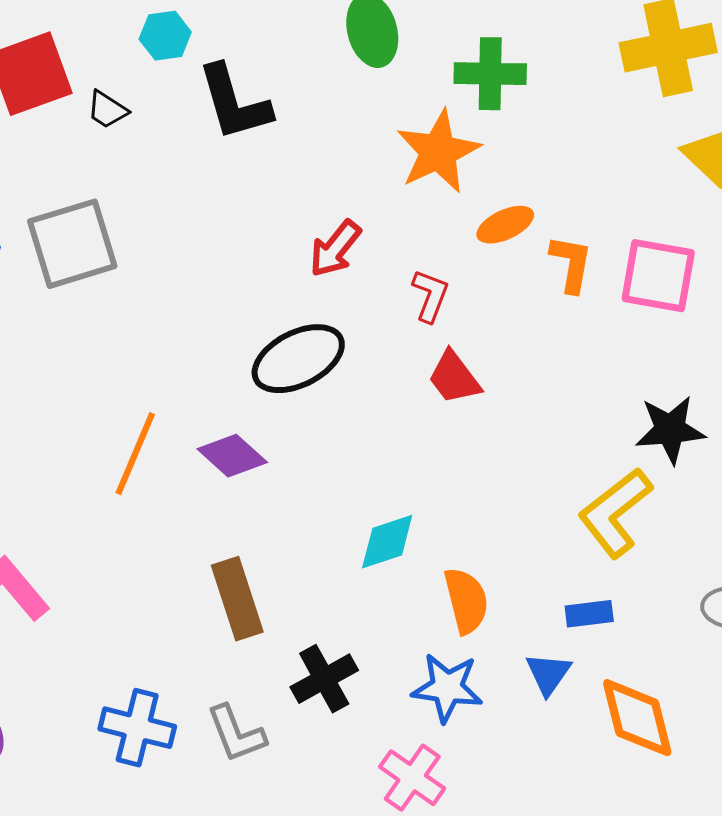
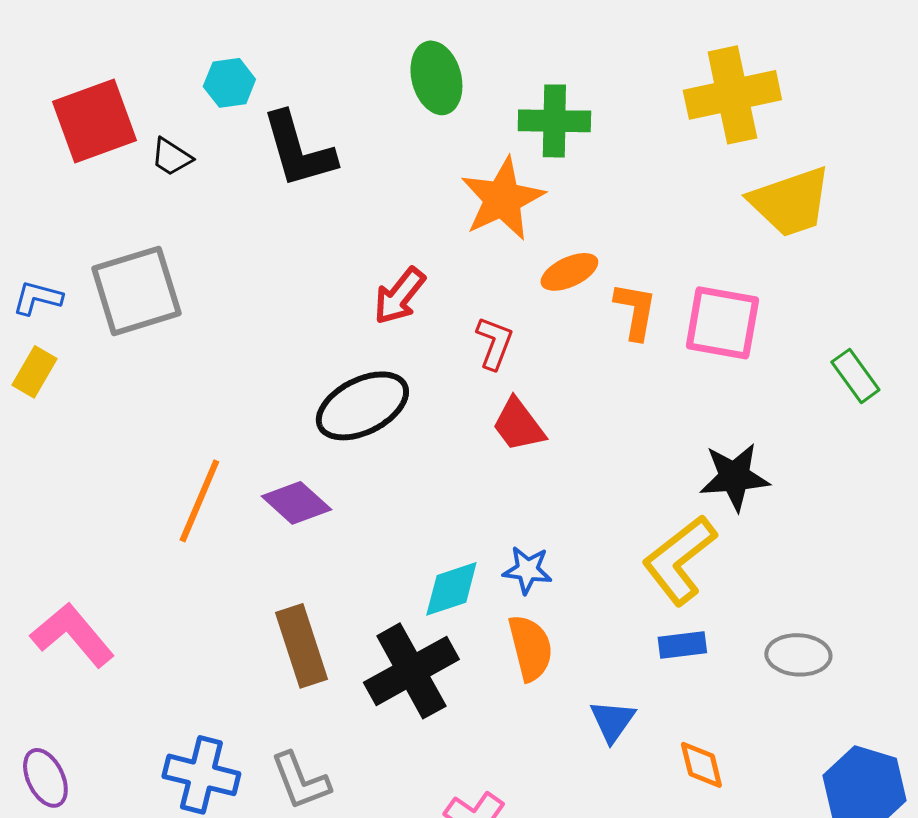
blue rectangle: (589, 614) -> (682, 645), moved
black cross: (324, 679) -> (411, 671), moved, size x1.4
blue star: (447, 688) -> (527, 570), moved, size x0.7
orange diamond: (637, 718) -> (701, 765), size x0.6

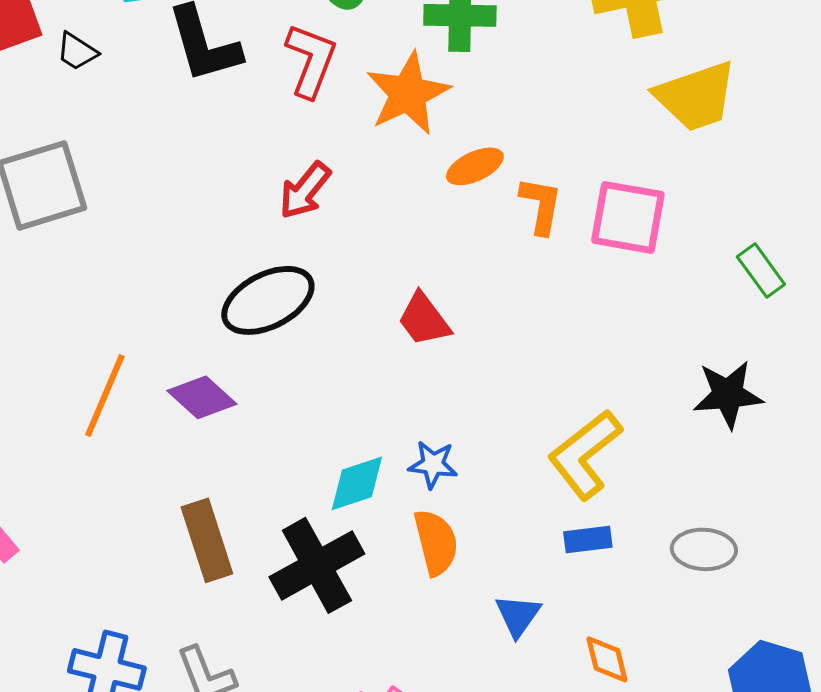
red L-shape: (494, 343) -> (311, 60), moved, size x1.4
black star: (734, 477) -> (728, 394), moved

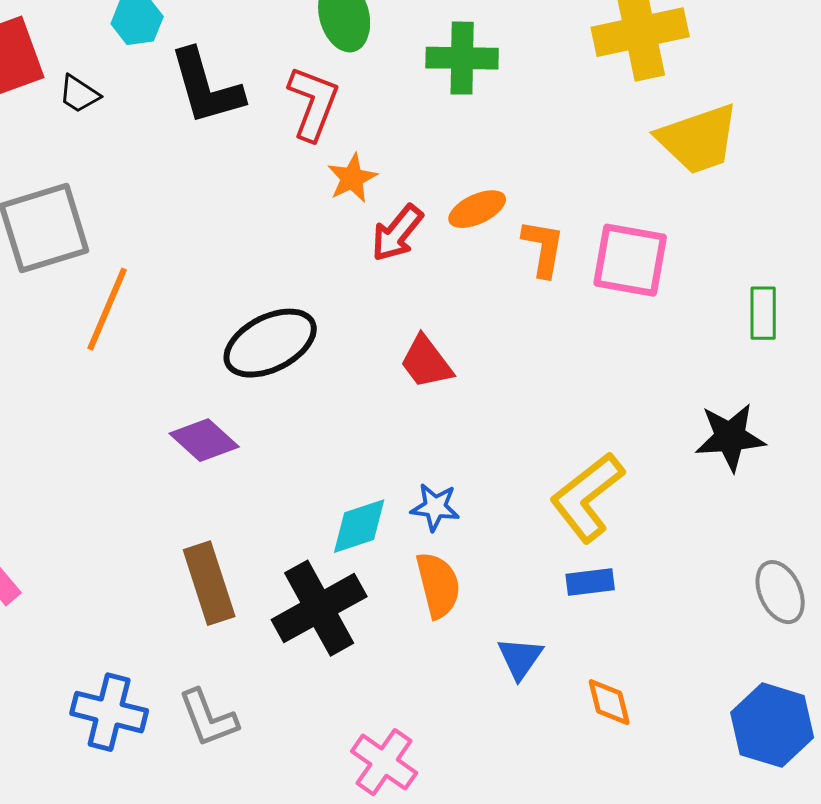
orange star: (408, 93) -> (352, 178), moved, size x0.6
red arrow: (305, 190) -> (397, 233), moved
green rectangle: (761, 270) -> (763, 313), turned 36
orange line: (105, 395) -> (107, 309), moved
gray ellipse: (704, 549) -> (780, 592), moved, turned 62

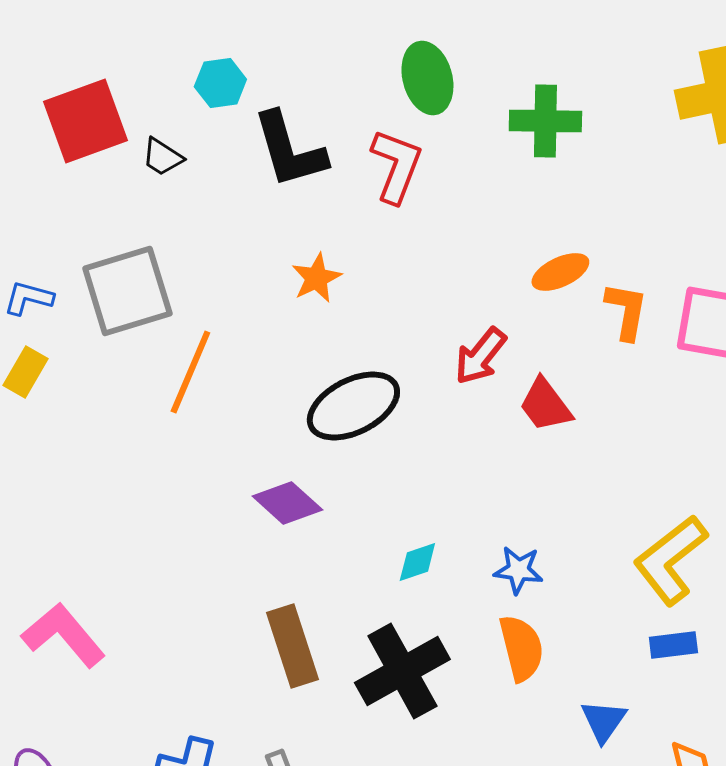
orange star: (352, 178) -> (316, 278), moved
red arrow: (397, 233) -> (480, 356), moved
red trapezoid: (426, 362) -> (545, 405), moved
cyan diamond: (359, 526) -> (417, 562), moved, size x0.7

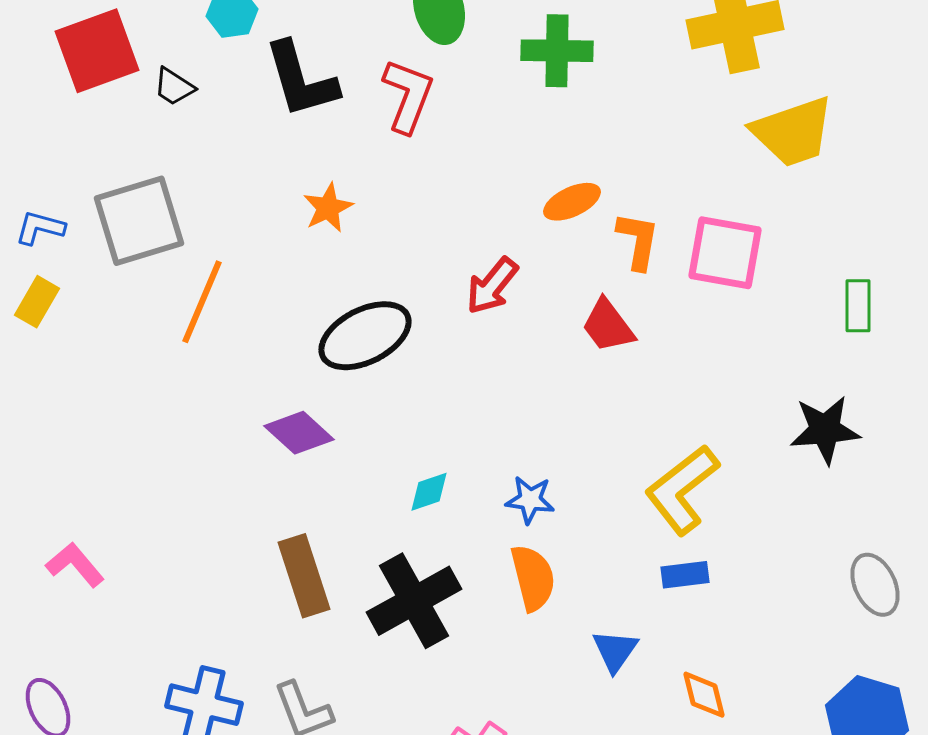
red trapezoid: (545, 405) -> (608, 326), moved
pink L-shape: (63, 635) -> (75, 565), size x0.7

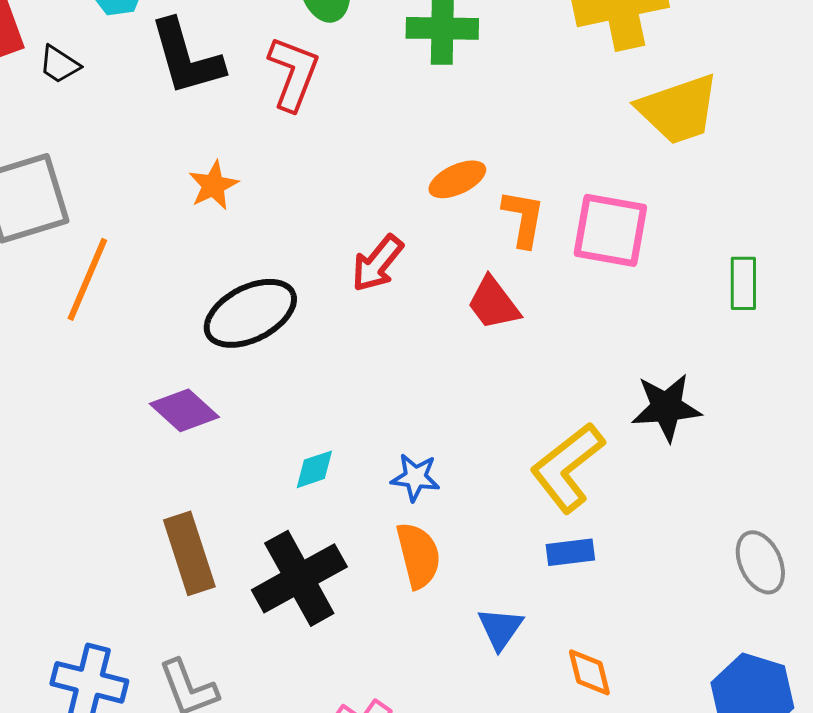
black star: (825, 430) -> (666, 407), moved

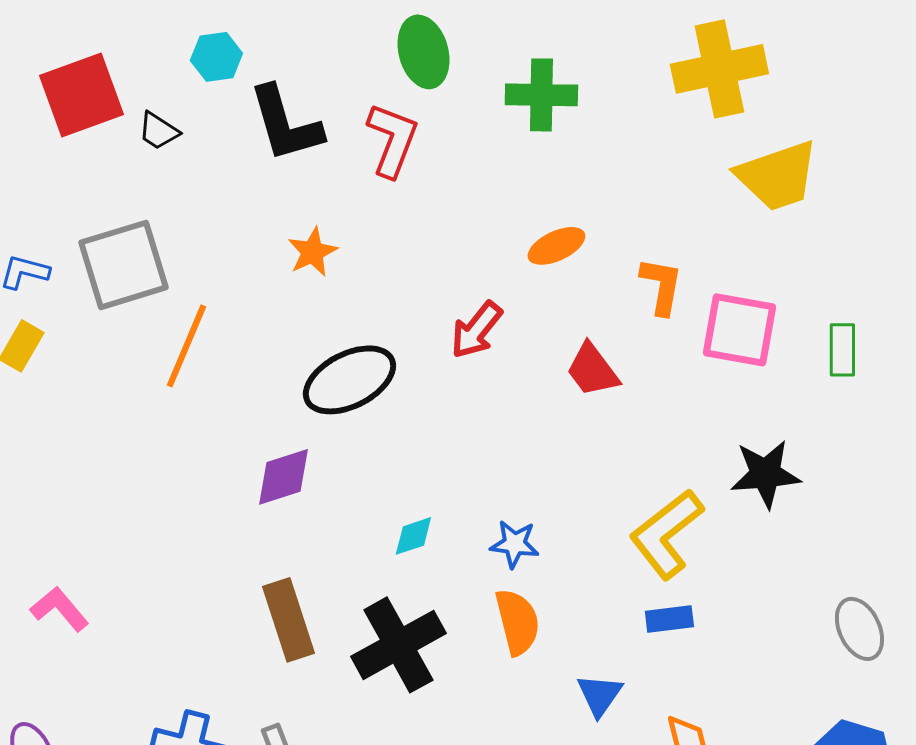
orange L-shape: (523, 218) -> (661, 286), moved
pink square: (610, 230) -> (739, 330), moved
purple diamond: (184, 410) -> (283, 477), turned -60

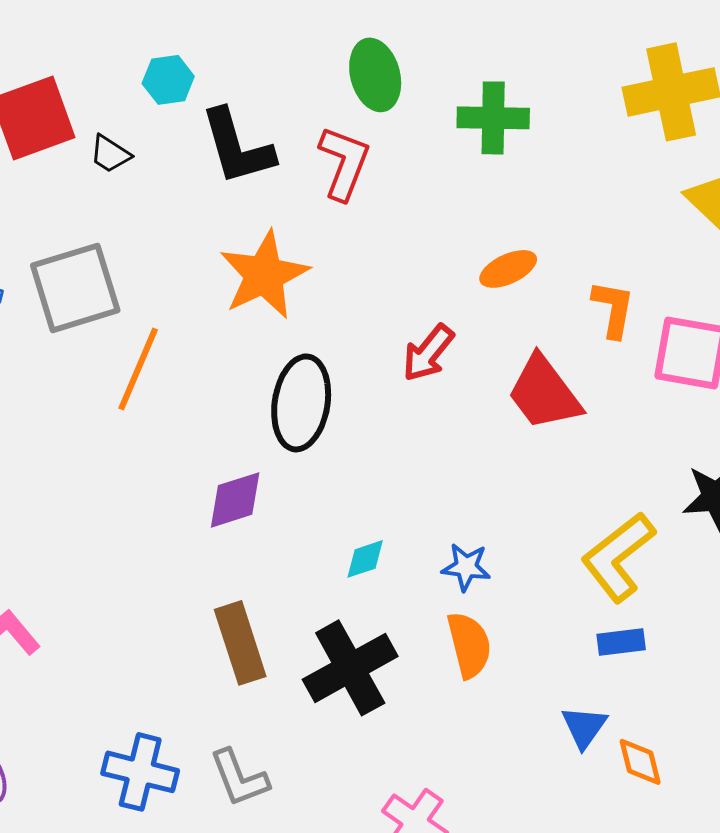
orange star: (312, 252) -> (264, 275), size x1.8
red trapezoid: (592, 370) -> (544, 393), size x1.4
black ellipse: (349, 380) -> (301, 403), turned -54
blue triangle: (599, 695) -> (584, 727), moved

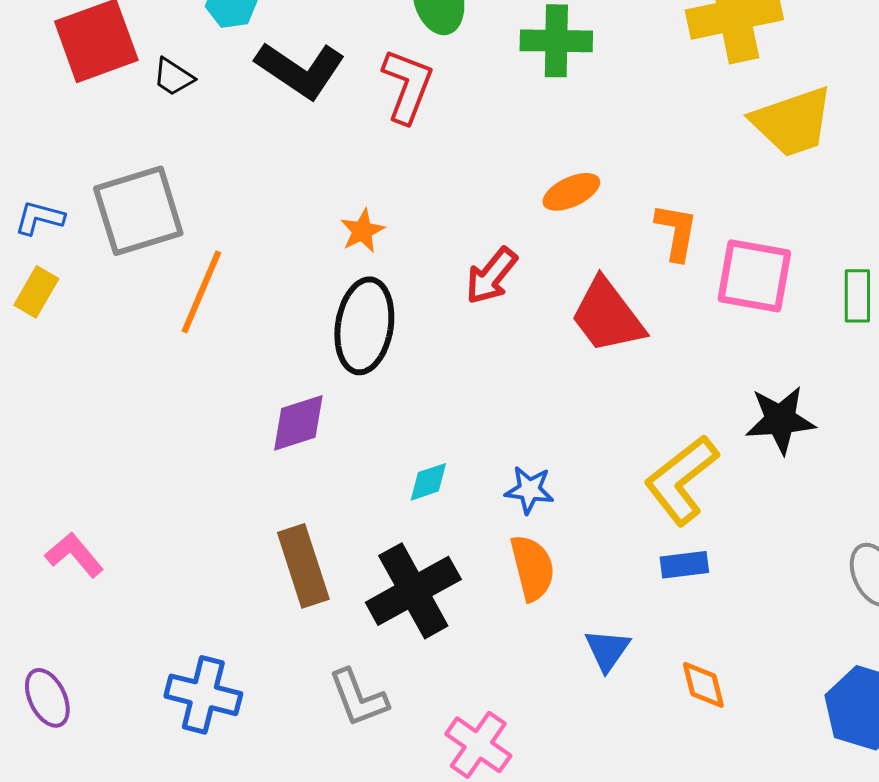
black L-shape: (237, 147) -> (300, 70), turned -40
orange star: (264, 275) -> (362, 231), moved, size x0.5
blue triangle: (584, 727) -> (607, 650), moved
gray L-shape: (239, 778) -> (358, 698), moved

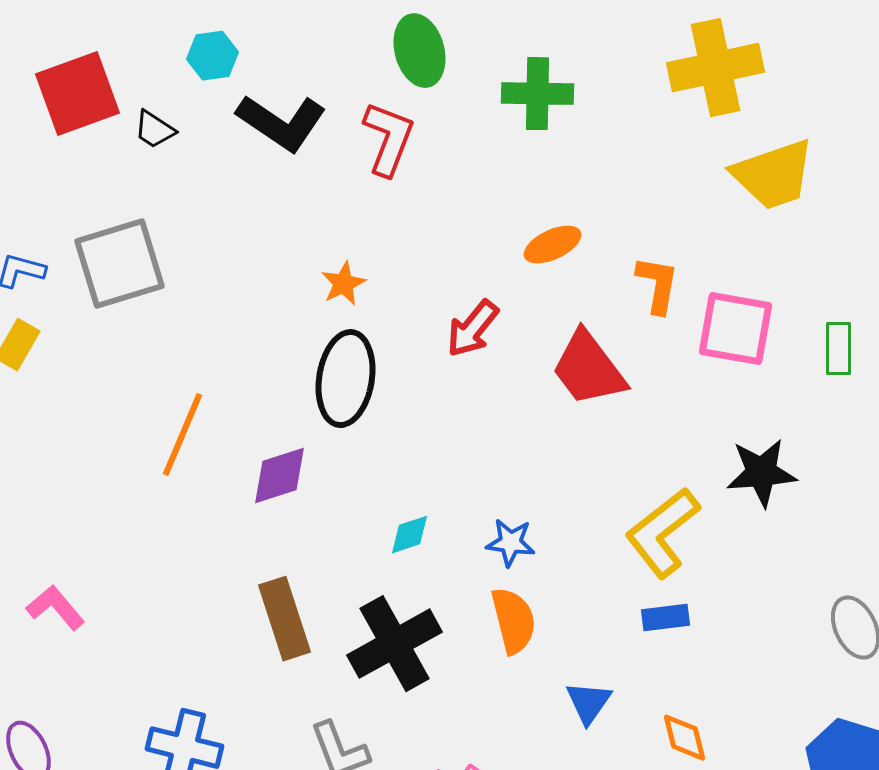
orange line: (201, 292) -> (182, 435), moved

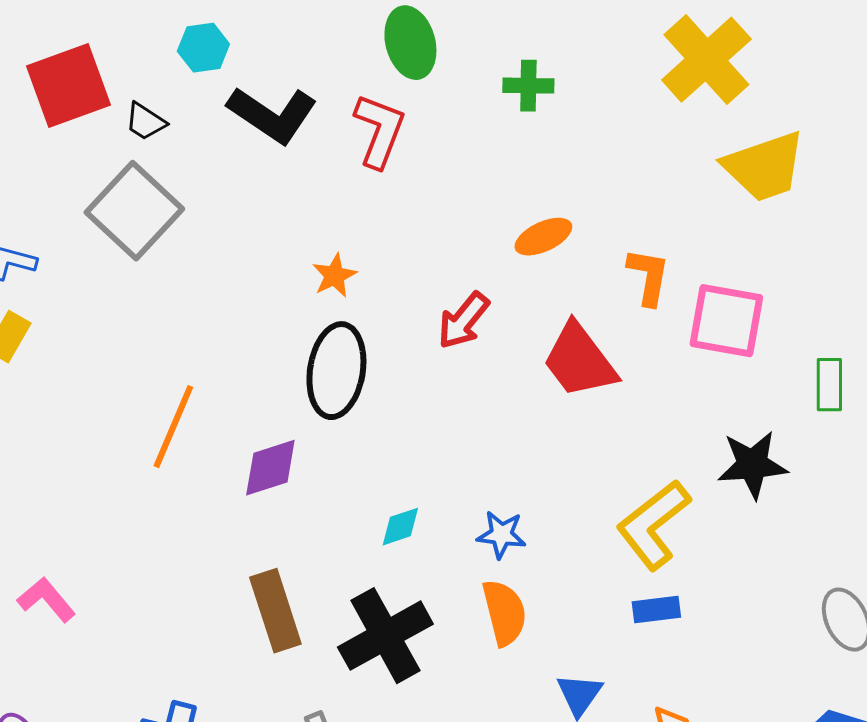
yellow cross: (716, 68) -> (706, 60), turned -30
green cross: (538, 94) -> (528, 86), size x0.7
gray square: (120, 264) -> (134, 211), moved, turned -30
green rectangle: (838, 349) -> (829, 385), moved

